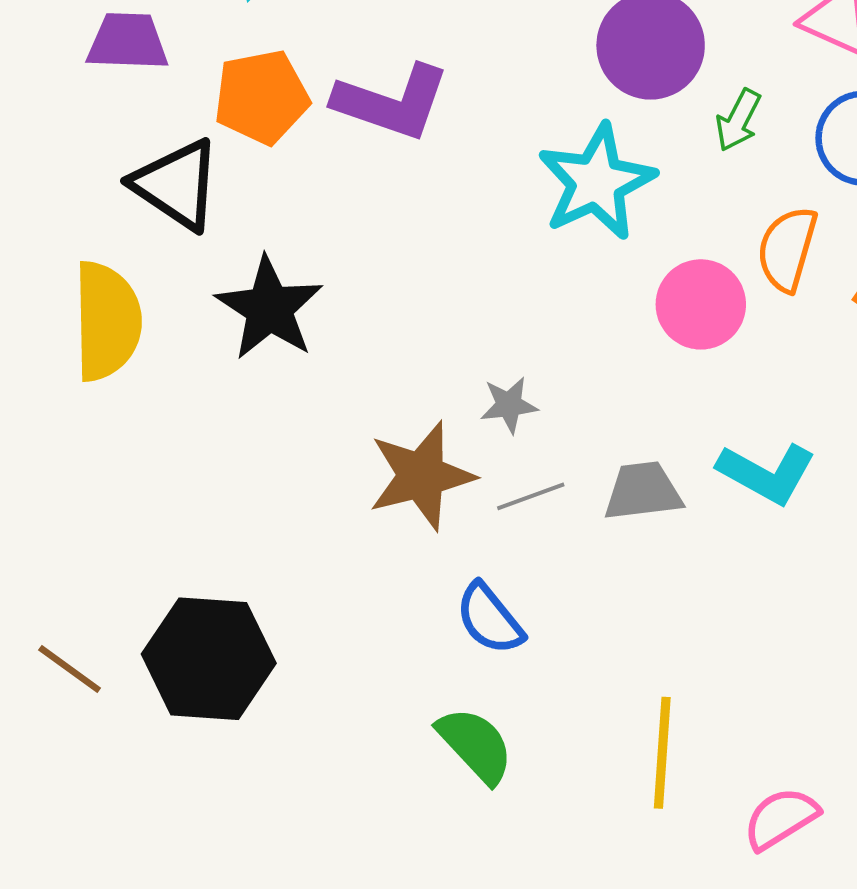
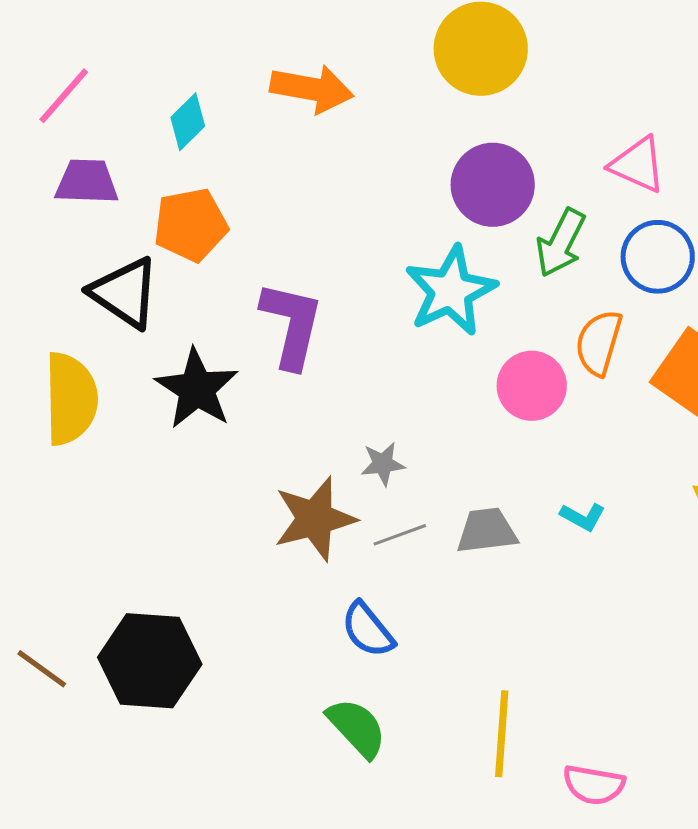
purple L-shape: (392, 102) -> (292, 325), moved, turned -96
green arrow: (738, 120) -> (561, 243), size x1.4
cyan L-shape: (767, 473) -> (583, 517), size x0.6
pink semicircle: (781, 818) -> (594, 785), turned -138

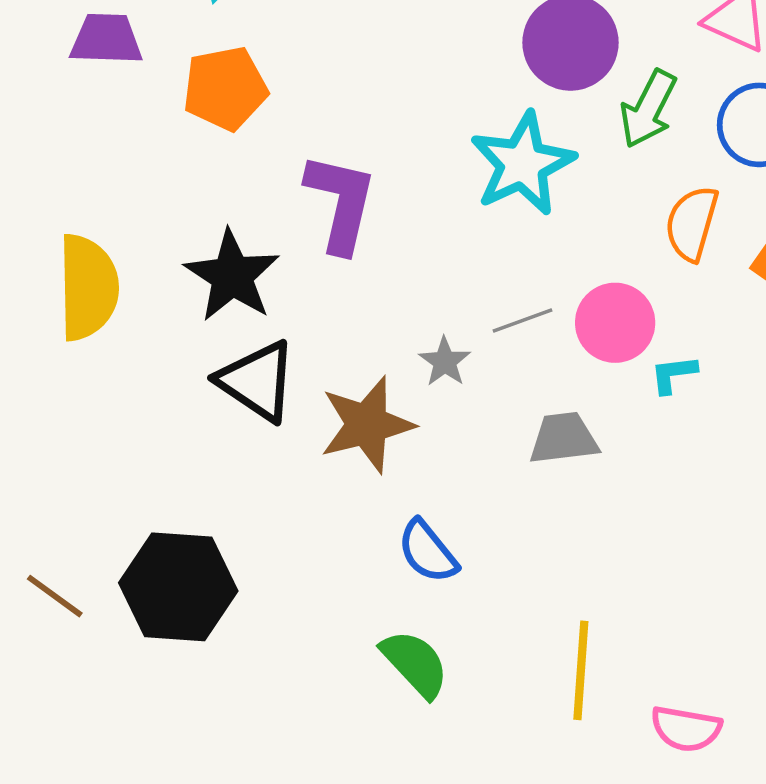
black triangle: (125, 293) -> (257, 381), moved
pink circle: (532, 386) -> (615, 323), moved
gray star: (383, 464) -> (445, 362), turned -30
cyan L-shape: (583, 517) -> (673, 374), moved, turned 144
gray line: (400, 535) -> (522, 320), moved

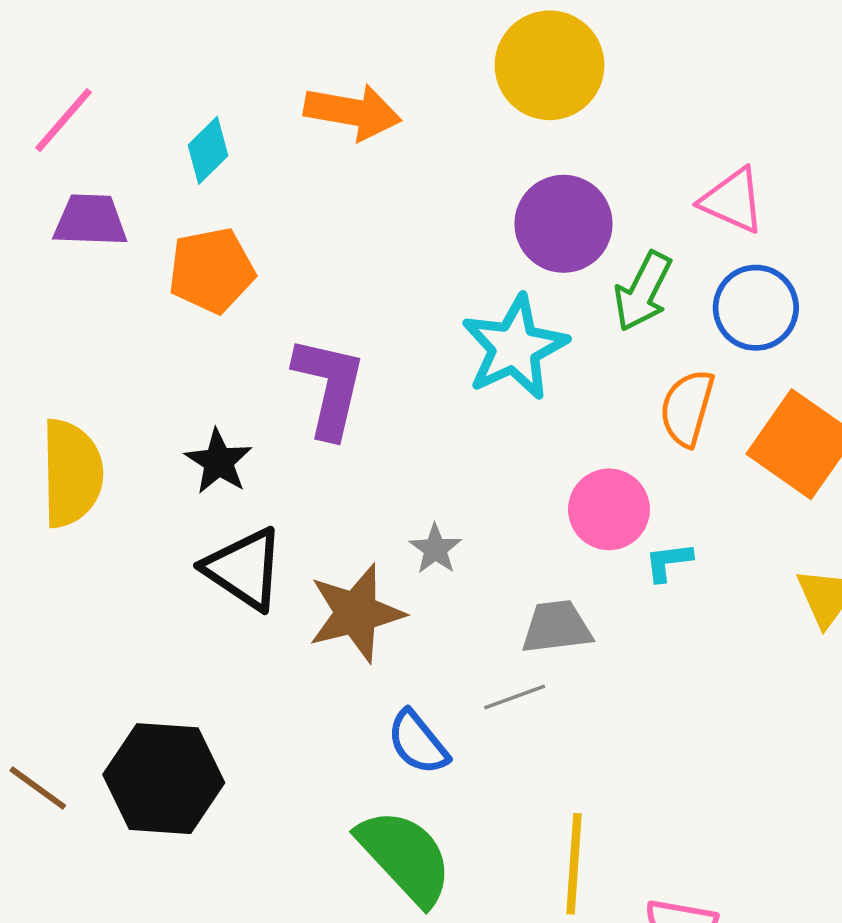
black star: (232, 276) -> (219, 462), size x0.7
gray line: (522, 320) -> (515, 697), moved
green semicircle: (415, 664) -> (405, 857), size x1.4

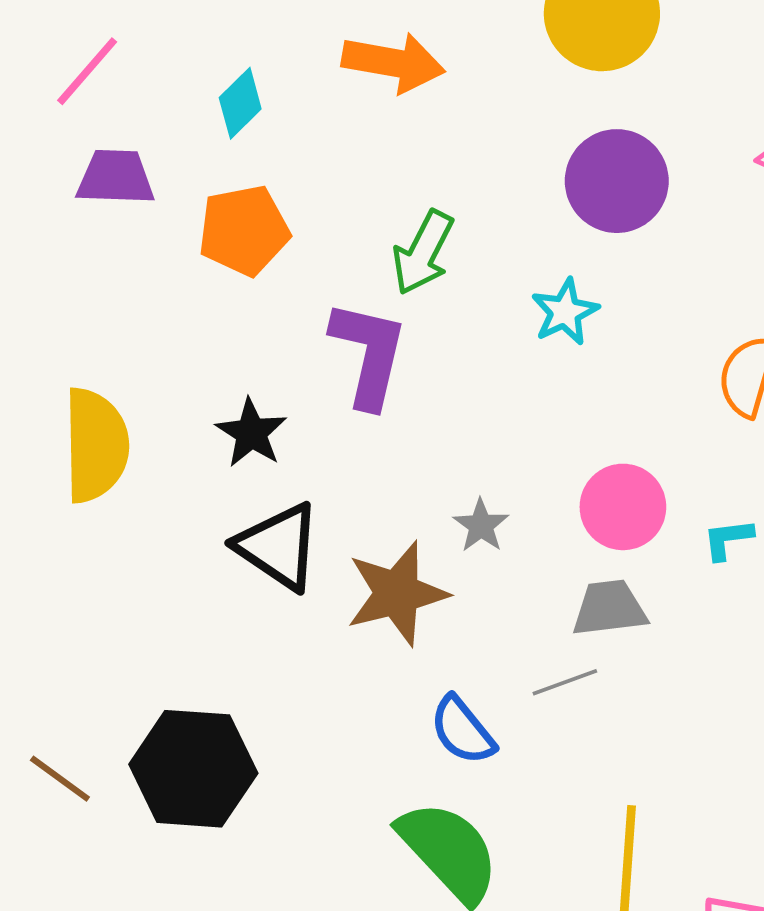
green arrow: (643, 291) -> (423, 253), moved
cyan star: (515, 347) -> (565, 312), size x0.6
pink circle: (609, 509) -> (623, 507), moved

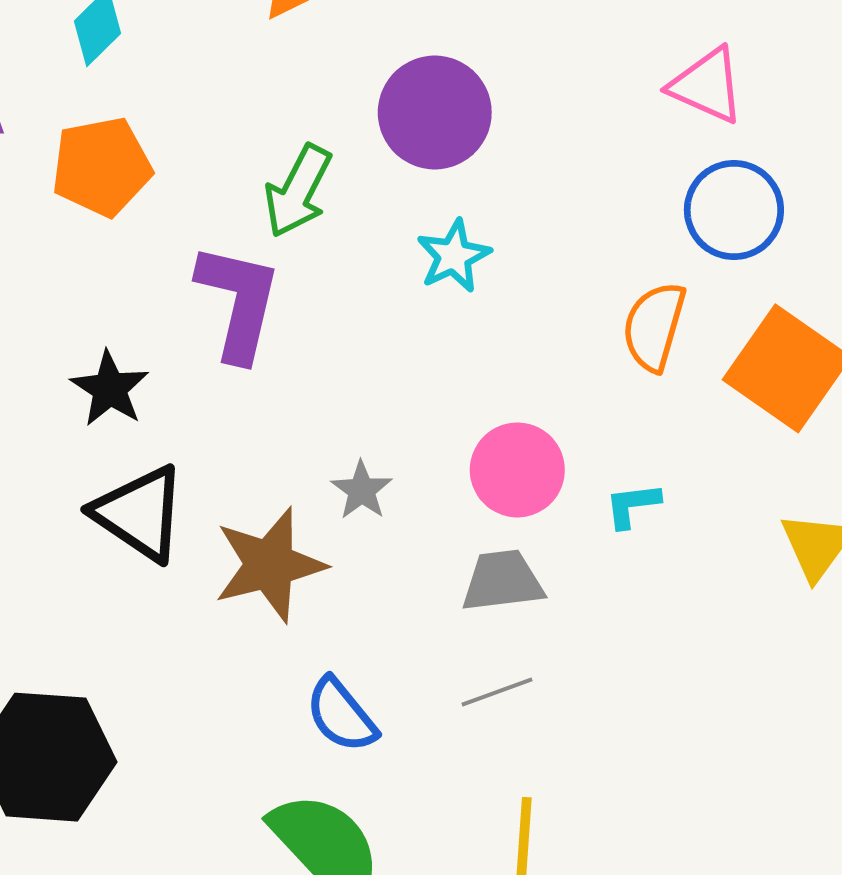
purple circle: (617, 181) -> (435, 112), moved
gray line: (565, 682) -> (497, 692), moved

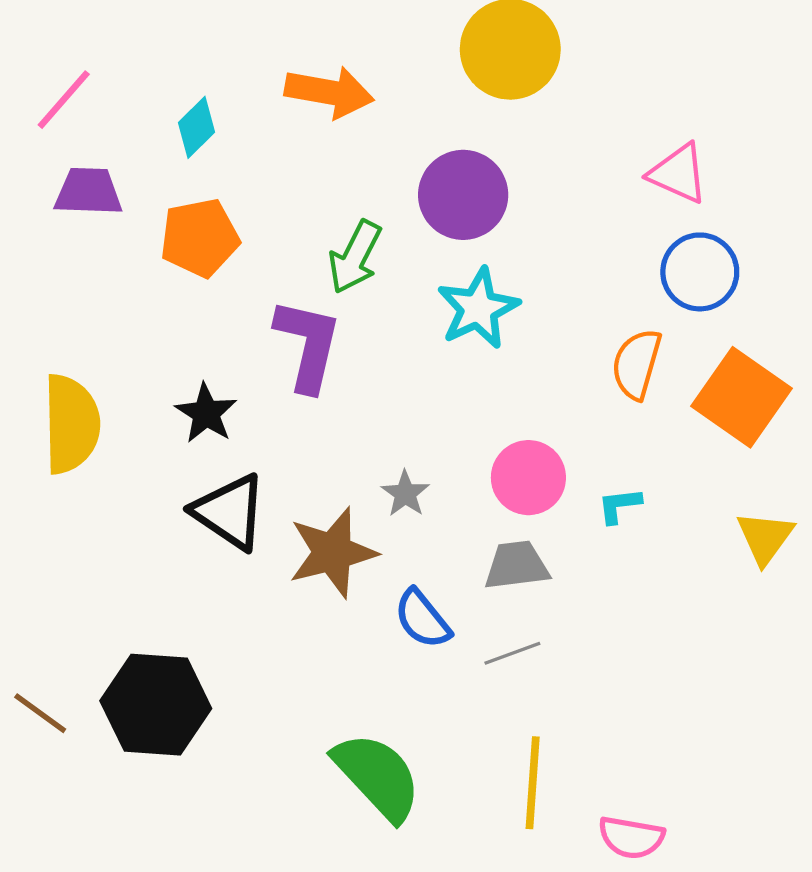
cyan star: (454, 256) -> (478, 308), size x1.4
blue semicircle: (341, 715) -> (422, 619), moved

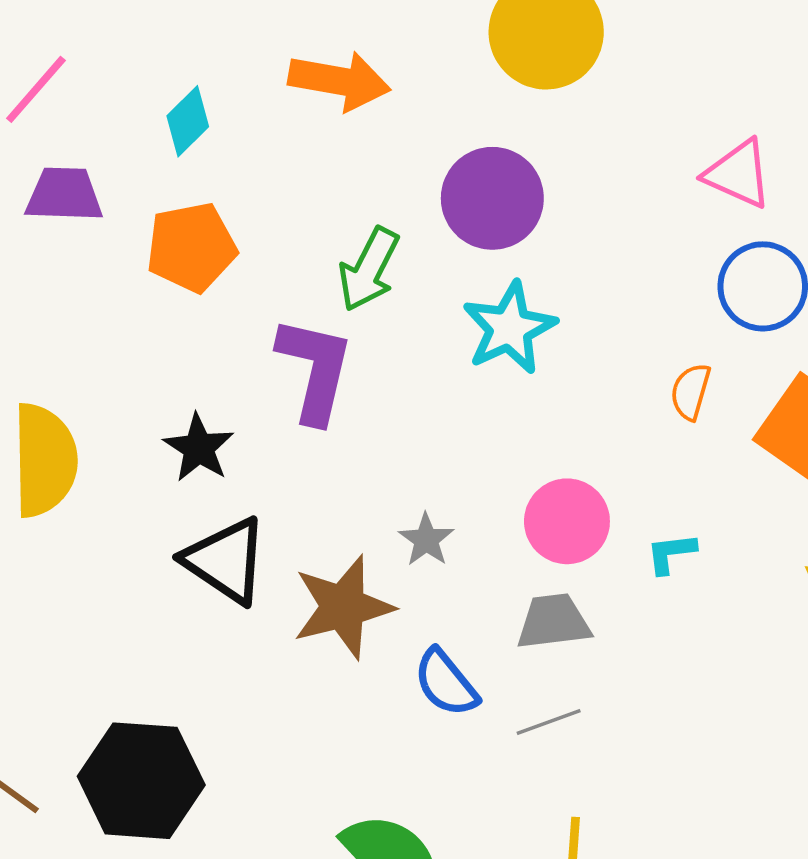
orange semicircle: (637, 364) -> (691, 392), size x0.7

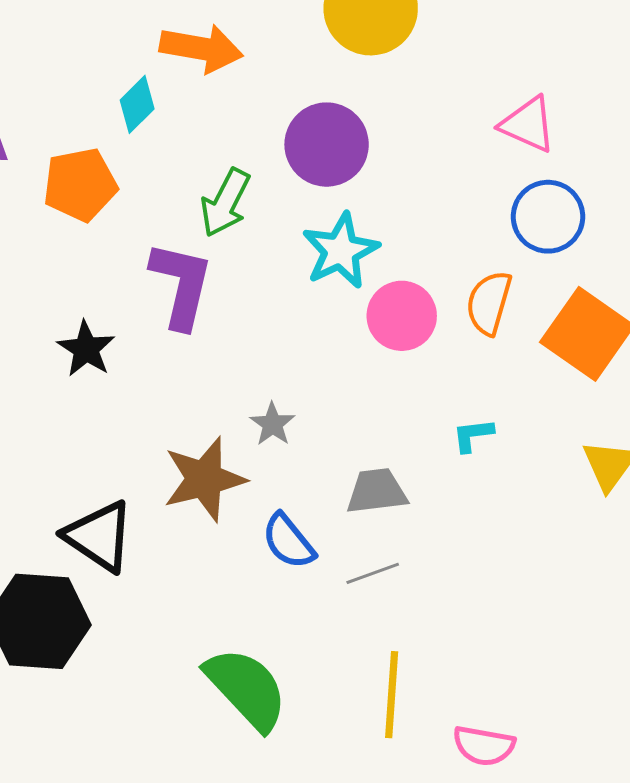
cyan diamond: (188, 121) -> (137, 104), moved
orange semicircle: (691, 392) -> (489, 303), size x1.4
pink circle: (567, 521) -> (402, 316), moved
black triangle: (226, 560) -> (99, 536), moved

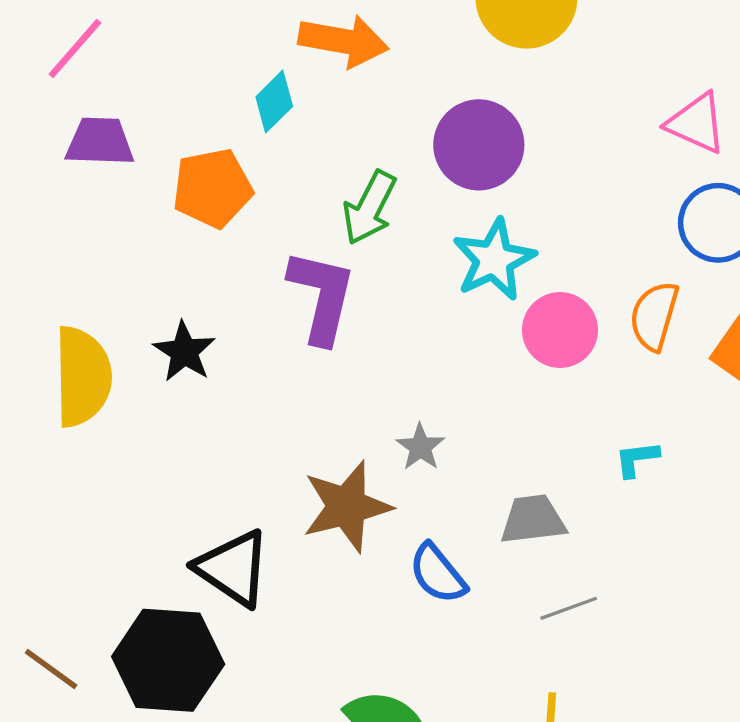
black star: (86, 349) -> (184, 352), moved
gray line: (373, 573) -> (569, 608), moved

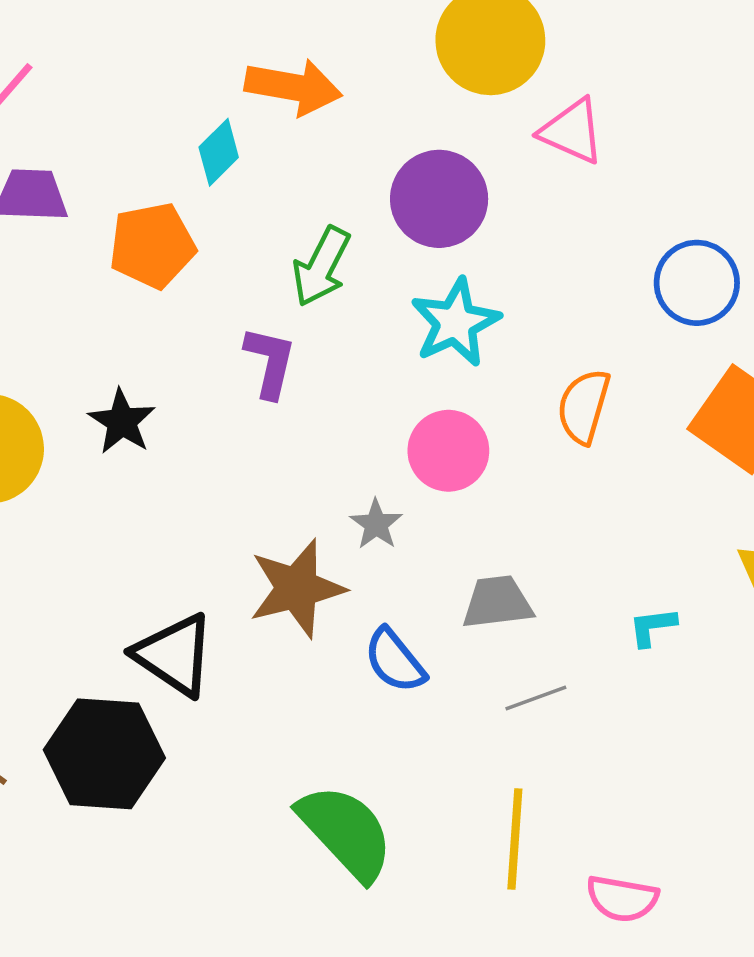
pink triangle: (696, 123) -> (572, 131), moved
purple L-shape: (322, 296) -> (270, 362), size x0.7
orange semicircle: (654, 316) -> (584, 406), moved
pink circle: (560, 330) -> (448, 451), moved
cyan L-shape: (637, 459) -> (652, 627), moved

